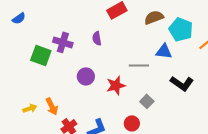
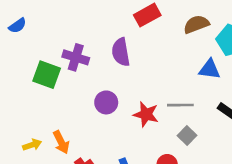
purple semicircle: (97, 38) -> (121, 52), size x1.5
gray line: (139, 65) -> (180, 105), moved
red star: (116, 85) -> (146, 114), turned 30

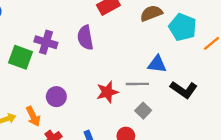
blue triangle: (210, 69) -> (157, 64), moved
purple circle: (106, 102) -> (56, 97), moved
red star: (146, 114) -> (107, 92), turned -30

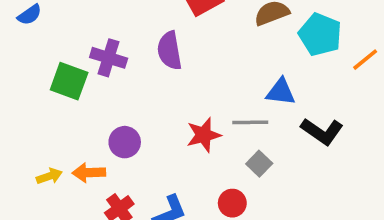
orange arrow: (33, 116) -> (89, 173), turned 114

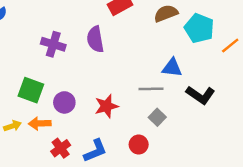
green square: (69, 81) -> (31, 90), moved
red star: (204, 135) -> (106, 106), moved

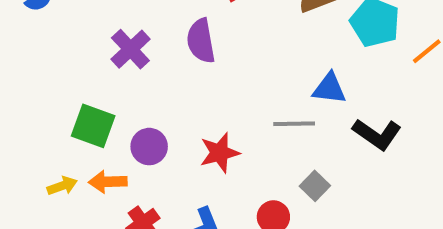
purple cross: (53, 44) -> (130, 49), turned 30
gray square: (157, 117) -> (315, 186), moved

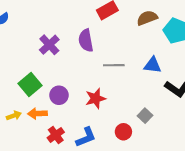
gray line: (294, 124) -> (114, 65), moved
green square: (93, 126) -> (30, 84), turned 30

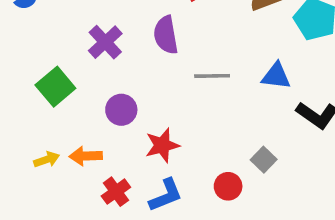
green square: (30, 84) -> (55, 87), moved
purple circle: (59, 95) -> (121, 110), moved
red star: (95, 98) -> (162, 145), moved

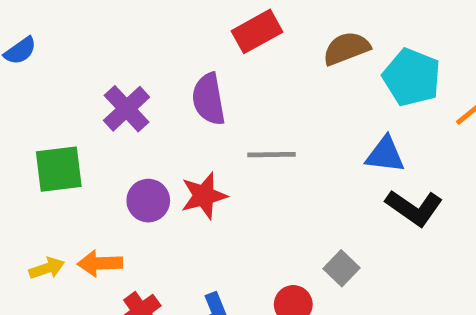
blue triangle: (276, 76) -> (385, 155), moved
green square: (55, 87) -> (59, 169), turned 33
red star: (162, 145) -> (204, 196), moved

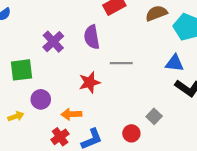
purple circle: (148, 201) -> (41, 99), moved
orange arrow: (100, 263) -> (71, 114), moved

